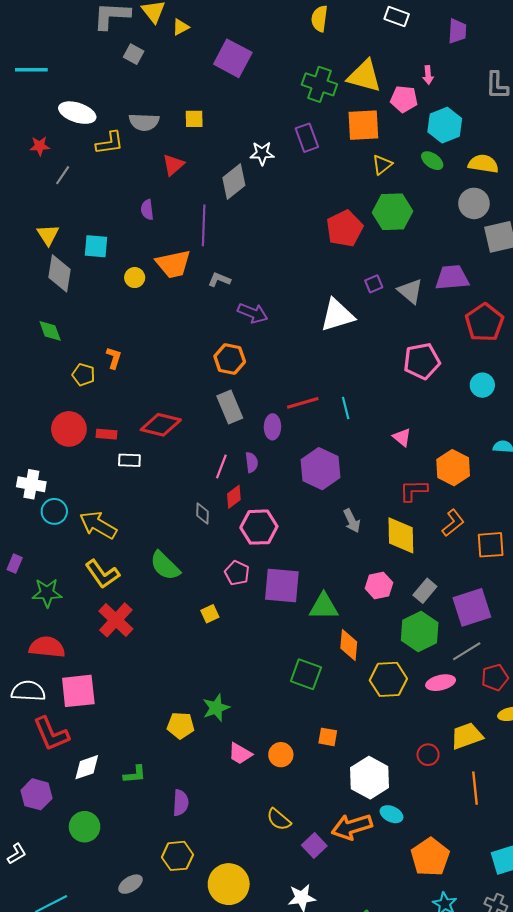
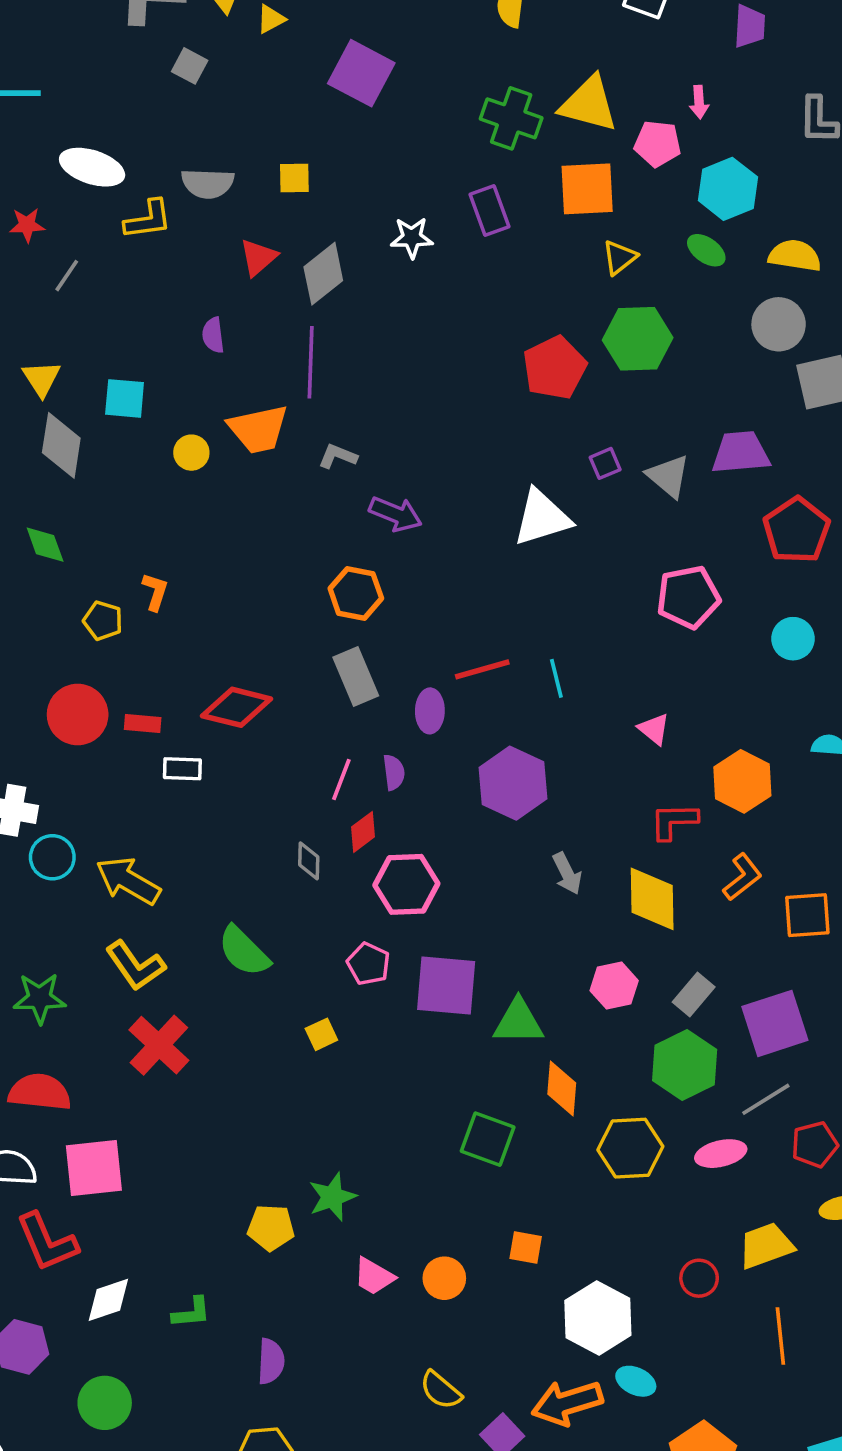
gray diamond: (234, 182) -> (323, 274), moved

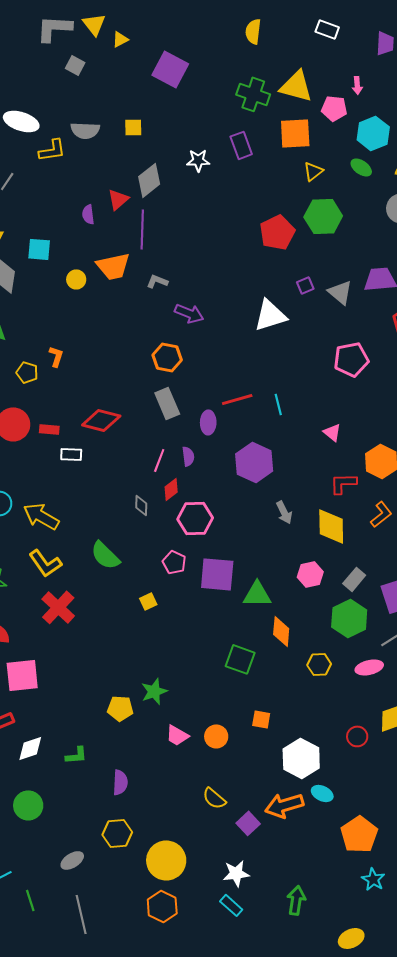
red triangle: (258, 257) -> (118, 199), moved
yellow hexagon: (630, 1148) -> (319, 664), size x0.7

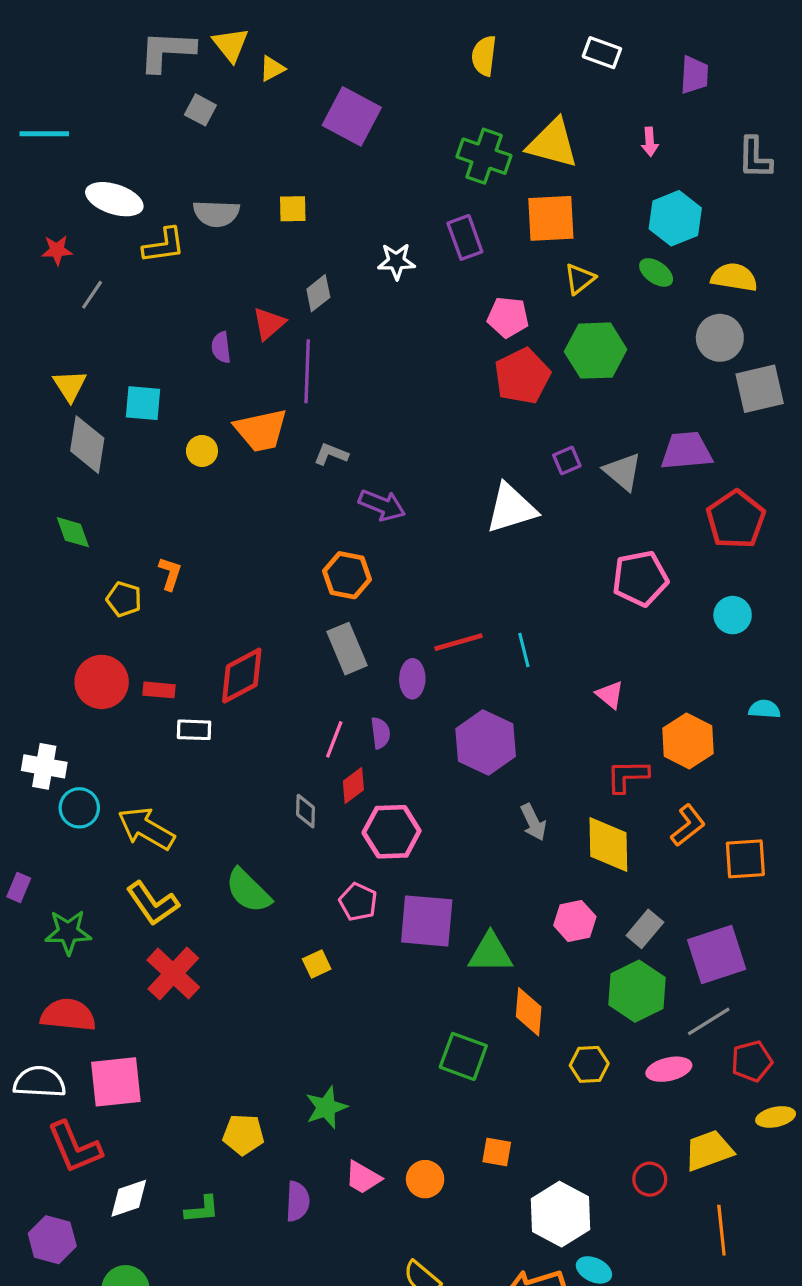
pink pentagon: (334, 108) -> (508, 317), moved
gray diamond: (149, 180) -> (318, 293), size x0.7
red diamond: (101, 420) -> (242, 676), turned -42
yellow pentagon: (120, 708) -> (243, 1135), moved
purple semicircle: (120, 782) -> (298, 1201), moved

